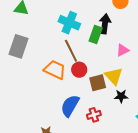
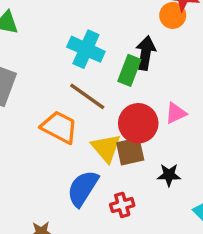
pink triangle: (123, 50) -> (176, 113), moved
brown line: (71, 51) -> (87, 96), turned -30
red circle: (79, 70) -> (138, 123), moved, size x1.5
yellow triangle: (114, 76) -> (106, 148), moved

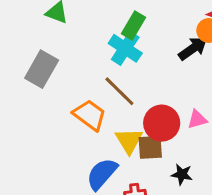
black arrow: (146, 53) -> (193, 49), moved, turned 36
green rectangle: (129, 70) -> (133, 25), moved

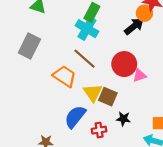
red circle: (162, 123) -> (124, 64), moved
brown square: (150, 147) -> (108, 97), turned 30
black star: (182, 174) -> (123, 119), moved

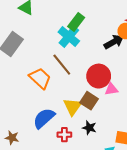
yellow triangle: (93, 93) -> (73, 107), moved
brown square: (108, 97) -> (89, 101), moved

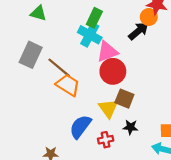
brown line: (62, 65) -> (59, 68), moved
red circle: (99, 76) -> (113, 71), moved
pink triangle: (111, 89) -> (107, 52), moved, size x1.5

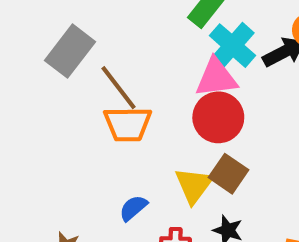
cyan cross: (90, 35) -> (233, 46), moved
orange trapezoid: (68, 85) -> (128, 124), turned 135
blue semicircle: (80, 127) -> (133, 208), size x0.6

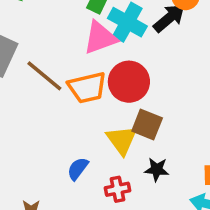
pink triangle: (216, 78) -> (100, 38), moved
orange trapezoid: (128, 124) -> (87, 88), moved

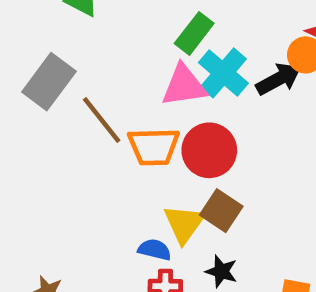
blue semicircle: (78, 169) -> (155, 250), moved, turned 55

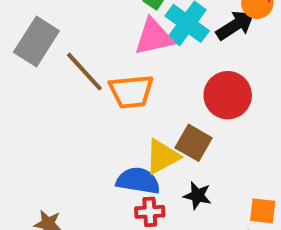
red circle: (209, 150) -> (228, 95), moved
yellow triangle: (184, 224) -> (162, 156), turned 30
blue semicircle: (155, 250) -> (138, 181), size x1.5

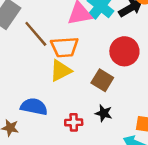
yellow triangle: (162, 156) -> (61, 71), moved
blue semicircle: (138, 181) -> (34, 107), moved

